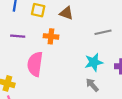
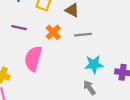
gray line: (103, 32) -> (83, 35), moved
orange cross: (51, 36) -> (53, 32), turned 32

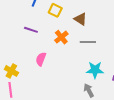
pink semicircle: (33, 59) -> (41, 59), size x0.6

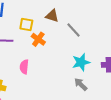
yellow square: (55, 10) -> (26, 24), moved
gray line: (88, 42) -> (73, 30), moved, turned 63

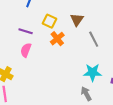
brown triangle: (52, 16) -> (77, 20), turned 32
pink semicircle: (24, 67) -> (26, 50), moved

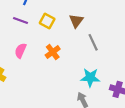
purple line: (26, 31) -> (20, 20), moved
orange cross: (57, 39) -> (53, 52), moved

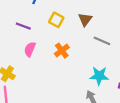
purple line: (20, 20) -> (23, 26), moved
gray line: (93, 42) -> (102, 41), turned -42

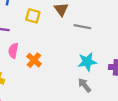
orange cross: (62, 51) -> (34, 60), moved

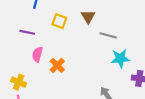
cyan star: (87, 62) -> (120, 59), moved

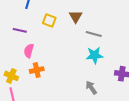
cyan star: (120, 59) -> (95, 55), moved
orange cross: (57, 65) -> (37, 70), moved, turned 32

